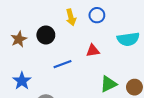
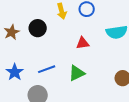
blue line: (63, 64) -> (47, 69), moved
green triangle: (108, 84) -> (77, 73), moved

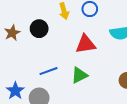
red triangle: (83, 43) -> (86, 44), size x1.5
blue star: (15, 72) -> (15, 91), moved

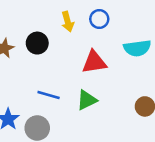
blue line: (48, 71) -> (49, 95), turned 36

